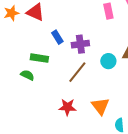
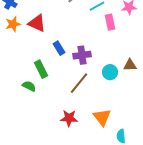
green rectangle: (39, 58) -> (41, 69), turned 54

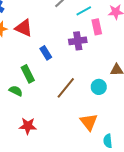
purple cross: (82, 55) -> (78, 41), moved
cyan circle: (110, 72) -> (99, 87), moved
red star: (69, 118) -> (28, 126), moved

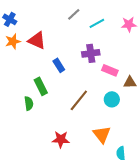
pink rectangle: (97, 27) -> (110, 70), moved, turned -56
green semicircle: (16, 91) -> (29, 103), turned 56
red star: (28, 126) -> (61, 139), moved

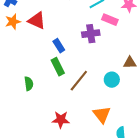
pink rectangle: (110, 70) -> (110, 20), moved
green rectangle: (41, 86) -> (58, 67), moved

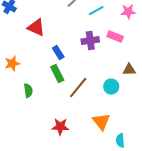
pink rectangle: (110, 20) -> (115, 37), moved
orange star: (13, 22) -> (12, 64), moved

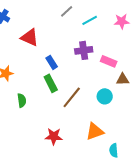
pink rectangle: (115, 37) -> (109, 61), moved
orange triangle: (101, 122) -> (95, 131), turned 48

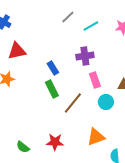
red triangle: (30, 37) -> (17, 51), moved, turned -36
pink rectangle: (109, 61) -> (95, 80), moved, turned 49
green semicircle: (22, 100) -> (23, 147), moved, turned 136

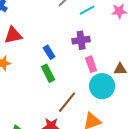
cyan circle: (106, 102) -> (102, 86), size x1.6
brown line: (73, 103) -> (67, 102), moved

